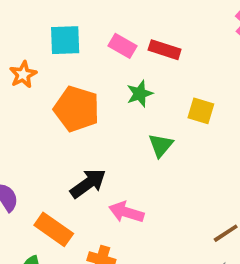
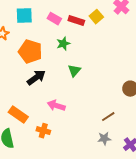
yellow square: (201, 111) -> (96, 17), moved, turned 32
black arrow: (88, 183) -> (36, 78), moved

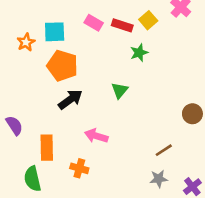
cyan square: (24, 16) -> (55, 32), moved
green star: (63, 44) -> (139, 53), moved
orange rectangle: (18, 115) -> (47, 148), turned 54

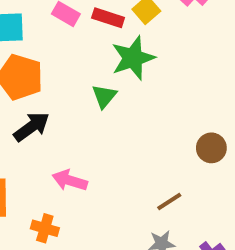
green star: (139, 53) -> (133, 58), size x1.6
green triangle: (120, 90) -> (104, 96), moved

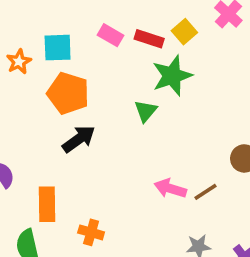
pink arrow: (70, 180) -> (170, 188), moved
brown line: (169, 201) -> (206, 192), moved

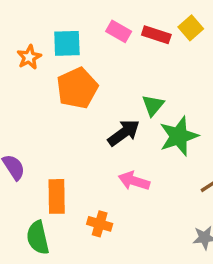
green star: (172, 76) -> (179, 136), moved
orange pentagon: (68, 93) -> (77, 88), turned 30
black arrow: (79, 139) -> (124, 133), moved
pink arrow: (170, 188) -> (134, 181), moved

